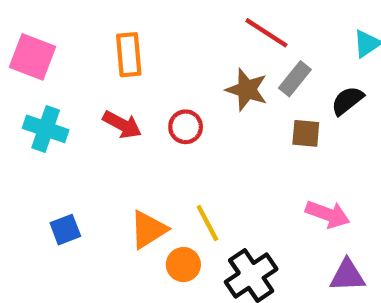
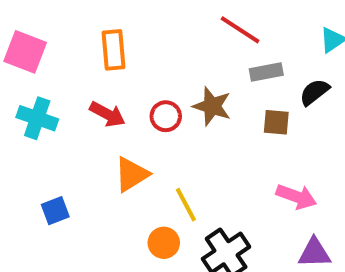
gray rectangle: (295, 79) -> (266, 72), turned 40
brown star: (247, 90) -> (212, 106), moved
orange triangle: (148, 230) -> (132, 174), moved

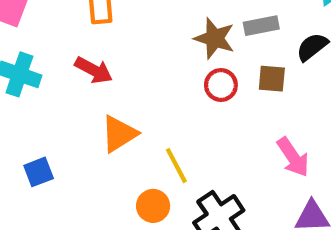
brown star: (212, 106) -> (215, 38), moved
red circle: (166, 116) -> (221, 85), moved
pink arrow: (296, 197) -> (293, 157), turned 36

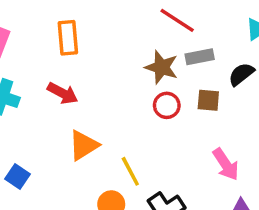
blue square: (39, 172) -> (18, 176), turned -35

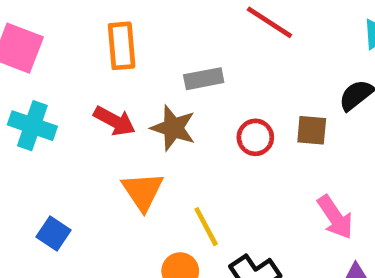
gray rectangle: (200, 57) -> (204, 79), moved
brown star: (162, 67) -> (173, 128), moved
orange triangle: (83, 145) -> (143, 191), turned -32

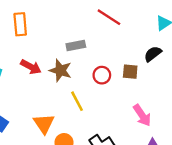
orange rectangle: (122, 46) -> (20, 24), moved
orange triangle: (143, 191) -> (44, 124), moved
yellow line: (206, 227) -> (77, 101), moved

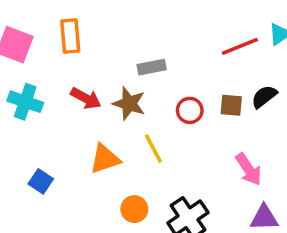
red line: (109, 17) -> (240, 46), moved, turned -55
black semicircle: (153, 54) -> (264, 97), moved
orange triangle: (44, 124) -> (105, 159), moved, turned 45

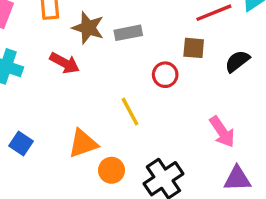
brown star: (129, 103) -> (88, 28), moved
brown square: (231, 105) -> (194, 48), moved
orange triangle: (105, 159) -> (83, 143), moved

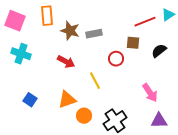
red arrow: (65, 63) -> (66, 62), moved

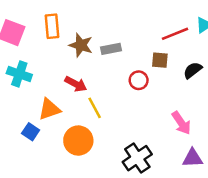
yellow line: (95, 81) -> (95, 108), moved
orange triangle: (67, 100) -> (49, 109), moved
orange circle: (84, 116) -> (78, 141), moved, size x1.5

